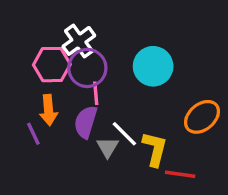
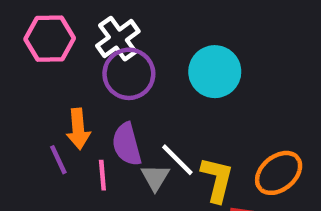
pink hexagon: (52, 65) -> (50, 39), moved
pink line: (96, 93) -> (102, 175), moved
orange ellipse: (202, 117) -> (279, 173), moved
purple semicircle: (86, 122) -> (127, 144), turned -32

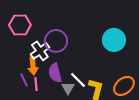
white cross: (118, 39) -> (40, 51), moved
cyan circle: (215, 72) -> (114, 40), moved
pink line: (102, 175) -> (36, 84), moved

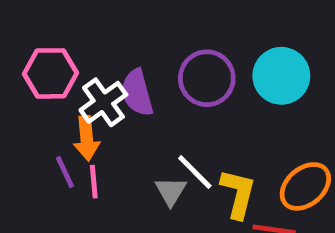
pink hexagon: (20, 25) -> (50, 73), moved
purple circle: (56, 41) -> (207, 78), moved
purple semicircle: (55, 73) -> (137, 93), moved

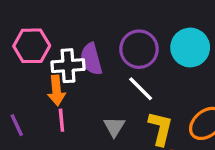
white cross: (103, 102) -> (68, 66), turned 32
purple line: (65, 172) -> (17, 125), moved
white line: (195, 172) -> (141, 89), moved

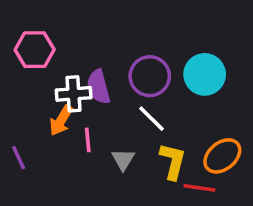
pink hexagon: (32, 46) -> (35, 50), moved
orange arrow: (56, 90) -> (61, 120), turned 36
pink line: (61, 120) -> (88, 140), moved

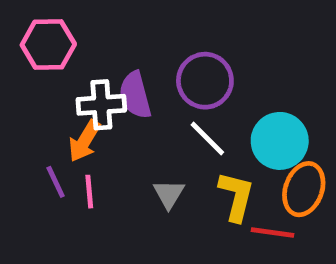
cyan circle: (205, 74) -> (280, 141), moved
pink line: (88, 140) -> (89, 192), moved
orange ellipse: (222, 156) -> (304, 189), turned -30
purple line: (19, 158) -> (56, 182), moved

